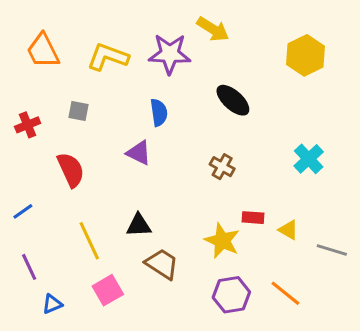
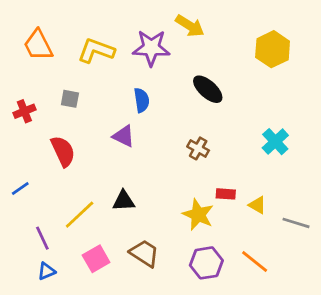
yellow line: (89, 241) -> (80, 215), turned 72
brown trapezoid: (162, 264) -> (144, 253), moved
purple line: (29, 267) -> (42, 238), moved

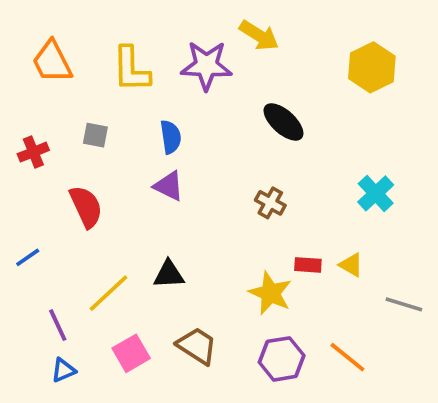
yellow L-shape: (96, 51) -> (131, 69), turned -111
blue semicircle: (142, 100) -> (171, 137), moved
yellow triangle: (257, 205) -> (351, 265), moved

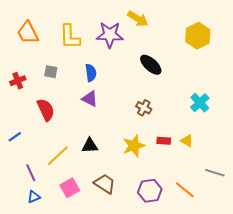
yellow star: (270, 293) -> (134, 146), moved, turned 30
gray line: (404, 304) -> (215, 173), moved

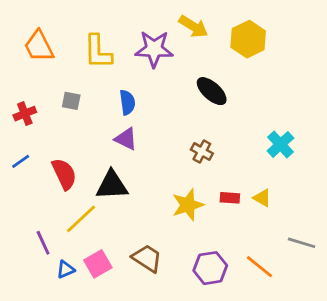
yellow hexagon: (198, 36) -> (248, 39), moved
red semicircle: (46, 110) -> (64, 174), moved
blue line: (15, 137) -> (21, 161), moved
black triangle: (90, 146) -> (112, 185), moved, size x1.4
blue triangle: (34, 197) -> (66, 269), moved

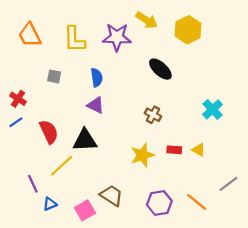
red cross: (25, 114) -> (18, 99), moved, turned -35
gray line: (302, 243) -> (228, 184), turned -54
pink square: (98, 264) -> (85, 210), moved

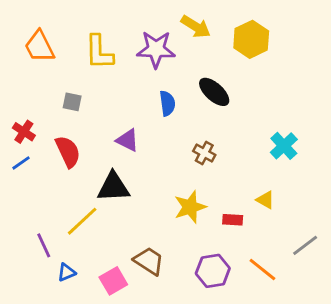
blue semicircle: (97, 78) -> (167, 103), moved
red semicircle: (49, 132) -> (68, 152), moved
red rectangle: (174, 150) -> (233, 220), moved

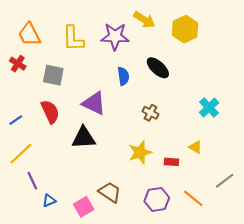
gray square: (72, 102) -> (53, 75), size x1.5
red cross: (24, 132) -> (18, 64), moved
purple triangle: (128, 140) -> (94, 103), size x1.4
yellow line: (82, 221) -> (21, 154), moved

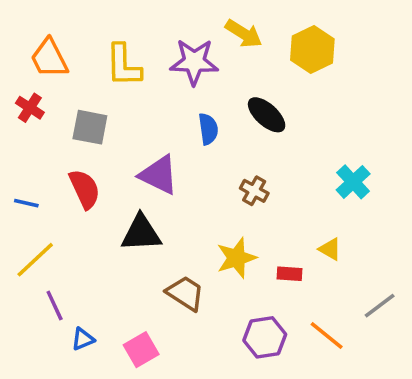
blue line: (16, 120) -> (26, 203), turned 48
brown trapezoid: (110, 192) -> (185, 293), moved

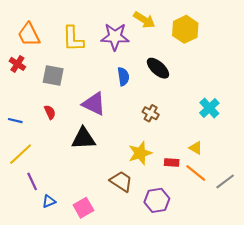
red semicircle: (85, 189) -> (50, 112), size x0.6
brown trapezoid: (185, 293) -> (121, 181), moved
orange line: (327, 336) -> (196, 173), moved

